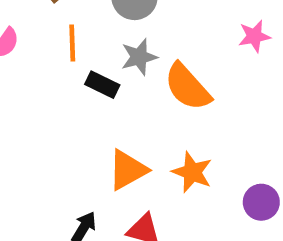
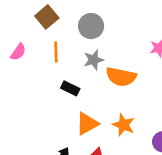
black rectangle: (102, 85) -> (70, 88), moved
orange semicircle: (188, 87) -> (121, 77), turned -36

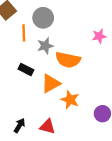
orange line: (56, 52) -> (24, 33), moved
orange triangle: (87, 124) -> (51, 84), moved

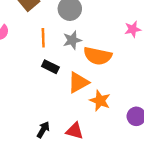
orange line: (24, 33) -> (43, 38), moved

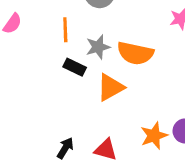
gray star: (72, 40) -> (98, 47), moved
orange star: (100, 101) -> (154, 136), moved, turned 30

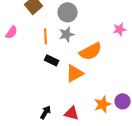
gray star: (98, 47) -> (67, 34), moved
orange semicircle: (135, 53) -> (91, 51), turned -40

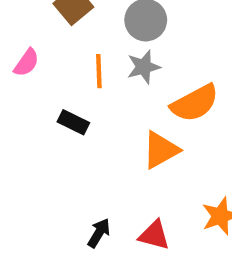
black rectangle: (52, 60) -> (73, 122), moved

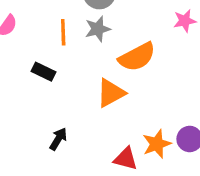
black arrow: (99, 233) -> (58, 139), moved
red triangle: (154, 235) -> (126, 159), moved

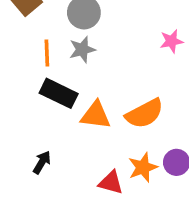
orange semicircle: (137, 57) -> (145, 114), moved
black rectangle: (43, 72) -> (59, 93), moved, size x1.5
orange triangle: (111, 93) -> (96, 115), turned 36

